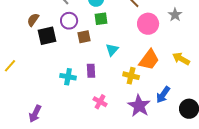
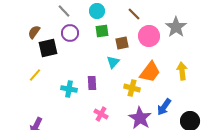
gray star: (175, 15) -> (176, 27), size x1.5
brown square: (84, 37) -> (122, 43), moved
yellow arrow: (181, 59) -> (182, 71), turned 54
yellow line: (10, 66) -> (35, 75), moved

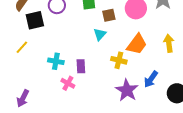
purple rectangle: (92, 83) -> (81, 66), moved
pink cross: (101, 114) -> (68, 83), moved

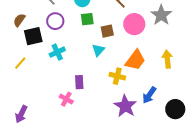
cyan cross: (56, 61) -> (57, 52), moved, turned -35

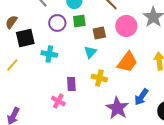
purple circle: (55, 21) -> (57, 23), moved
cyan cross: (57, 52) -> (49, 54), turned 35
yellow cross: (117, 76) -> (99, 78), moved

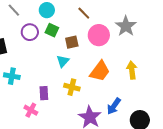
green square: (79, 21) -> (52, 30), turned 32
cyan cross: (49, 54) -> (12, 76), moved

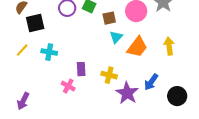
cyan triangle: (63, 61) -> (116, 37), moved
yellow cross: (72, 87) -> (109, 75), moved

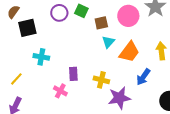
yellow line: (22, 50) -> (16, 79), moved
blue arrow: (151, 82) -> (143, 77), moved
purple star: (127, 93) -> (119, 98), turned 30

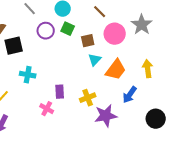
yellow cross: (101, 80) -> (88, 98), turned -35

